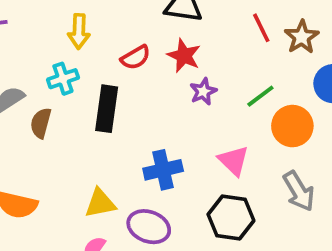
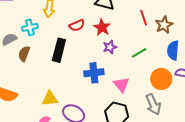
cyan cross: (63, 79) -> (30, 27), moved
orange circle: (292, 126) -> (161, 79), moved
blue cross: (163, 170) -> (94, 73), moved

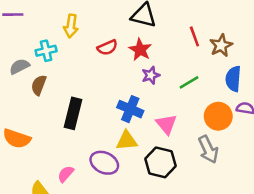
black rectangle: (59, 50) -> (73, 113), moved
blue cross: (94, 73) -> (130, 109), turned 30
yellow triangle: (50, 99) -> (127, 141), moved

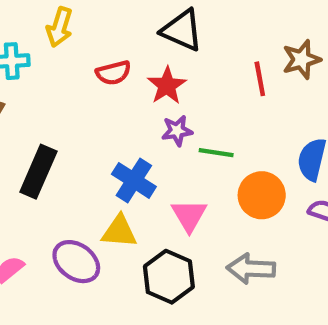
brown star: (221, 45) -> (302, 59), moved
green line: (189, 82) -> (216, 153), moved, turned 30
orange circle: (218, 116) -> (262, 195), moved
gray arrow: (208, 149) -> (251, 269), turned 108

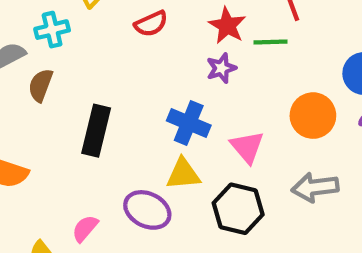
red star: (167, 86) -> (227, 26), moved
green line: (216, 153) -> (271, 42), moved

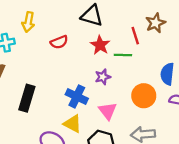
purple star: (221, 68) -> (103, 77), moved
yellow triangle: (183, 174) -> (73, 124), turned 30

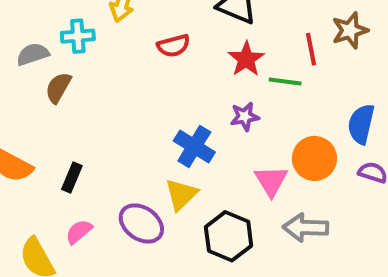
black rectangle: (27, 98) -> (72, 177), moved, size x0.6
pink triangle: (108, 111) -> (271, 181), moved
yellow triangle: (73, 124) -> (181, 195), turned 42

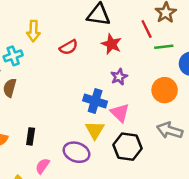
green line: (285, 81) -> (164, 47), moved
pink triangle: (271, 181) -> (120, 113), moved
gray arrow: (306, 228) -> (170, 130), turned 30

